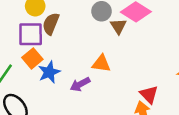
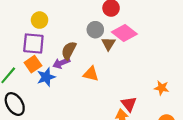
brown semicircle: (51, 24) -> (69, 50), moved
purple arrow: (80, 84) -> (61, 63), moved

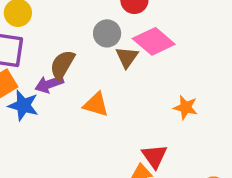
blue star: (46, 77) -> (23, 105), turned 30
orange star: (162, 88) -> (186, 107), moved

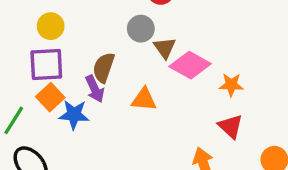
pink diamond: (154, 41) -> (190, 65), moved
purple arrow: (49, 84) -> (95, 89), turned -84
red triangle: (154, 156) -> (231, 126), moved

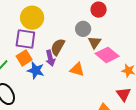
yellow circle: (51, 26) -> (32, 18), size x1.5

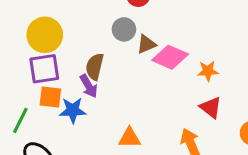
brown triangle: (95, 42) -> (146, 44), turned 48
orange square: (24, 58) -> (50, 97), turned -35
orange triangle: (77, 69) -> (130, 138), moved

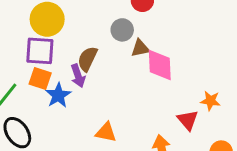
pink diamond: (170, 57) -> (160, 65), turned 52
orange star: (208, 71) -> (210, 101), moved
blue star: (73, 110) -> (58, 95), turned 30

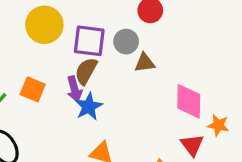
purple square: (40, 51) -> (89, 41), moved
pink diamond: (160, 65) -> (189, 101), moved
blue star: (58, 95) -> (89, 107), moved

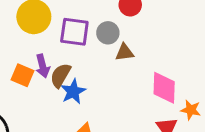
brown semicircle: (86, 71) -> (60, 75), moved
purple arrow: (74, 89) -> (43, 66), moved

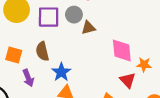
purple arrow: (43, 66) -> (28, 78), moved
brown semicircle: (60, 75) -> (42, 51), turned -36
blue star: (73, 91) -> (61, 72), moved

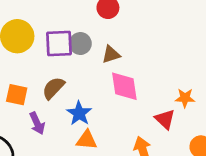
gray circle: (74, 15) -> (80, 44), moved
brown semicircle: (42, 51) -> (53, 88), turned 60
pink diamond: (122, 51) -> (124, 86), moved

